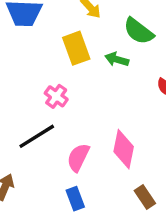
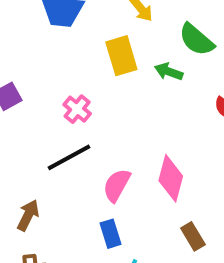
pink cross: (56, 96) -> (77, 109), moved

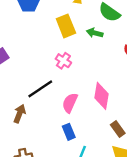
pink cross: (77, 109) -> (63, 61), moved
brown arrow: (28, 215) -> (20, 114), moved

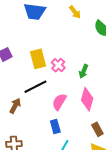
yellow rectangle: (66, 26) -> (38, 59), moved
green arrow: (95, 33) -> (84, 71), moved, turned -88

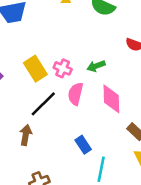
green arrow: (84, 71) -> (96, 66), turned 64
pink semicircle: (59, 102) -> (76, 94), moved

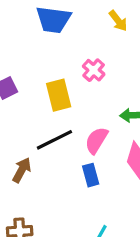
pink cross: (63, 68) -> (94, 70), moved
blue rectangle: (83, 145) -> (91, 175), moved

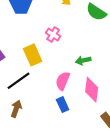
black line: (54, 140) -> (18, 81), moved

